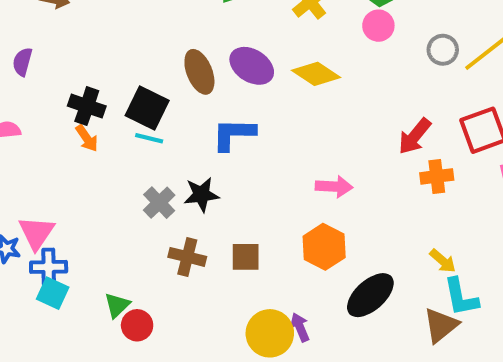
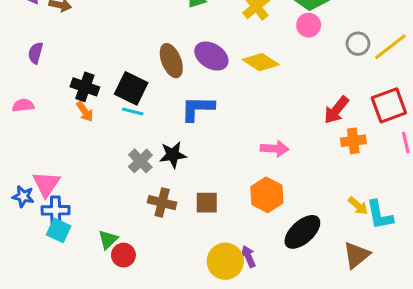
cyan L-shape: (461, 297) -> (380, 215), moved

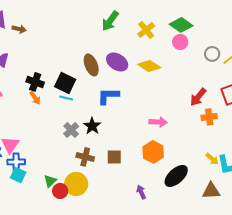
black star: (173, 155) -> (92, 126), turned -30
brown triangle: (356, 255) -> (211, 191), turned 36
yellow circle: (225, 261) -> (76, 184), moved

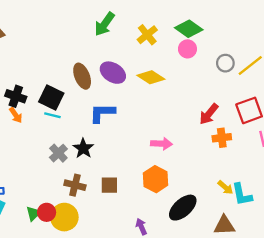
red circle: (60, 191) -> (47, 212), moved

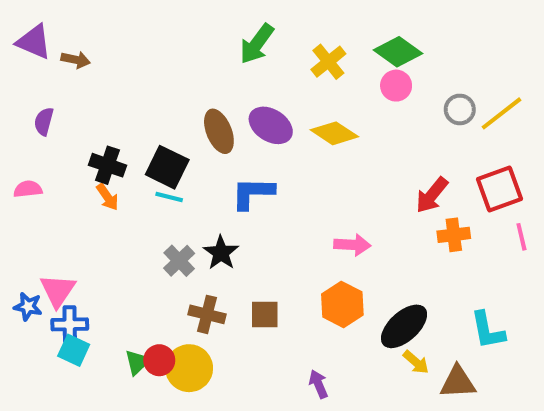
yellow arrow: (225, 187) -> (416, 362), moved
black ellipse: (183, 208) -> (404, 326), moved

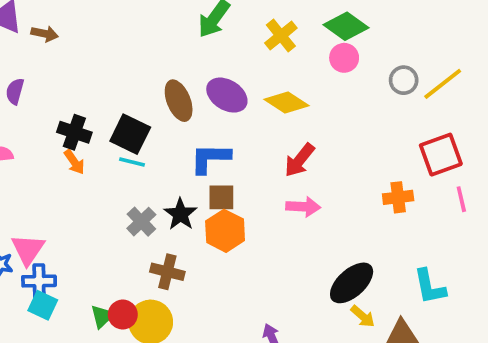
red arrow: (432, 195) -> (299, 160), moved
orange hexagon: (342, 304) -> (225, 231), moved
brown square: (265, 314) -> (221, 197), moved

